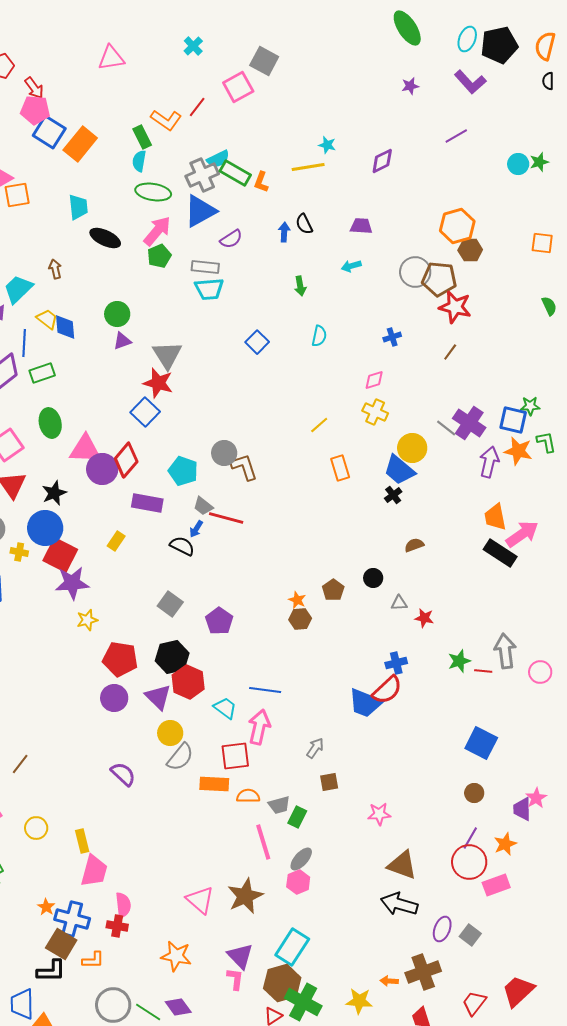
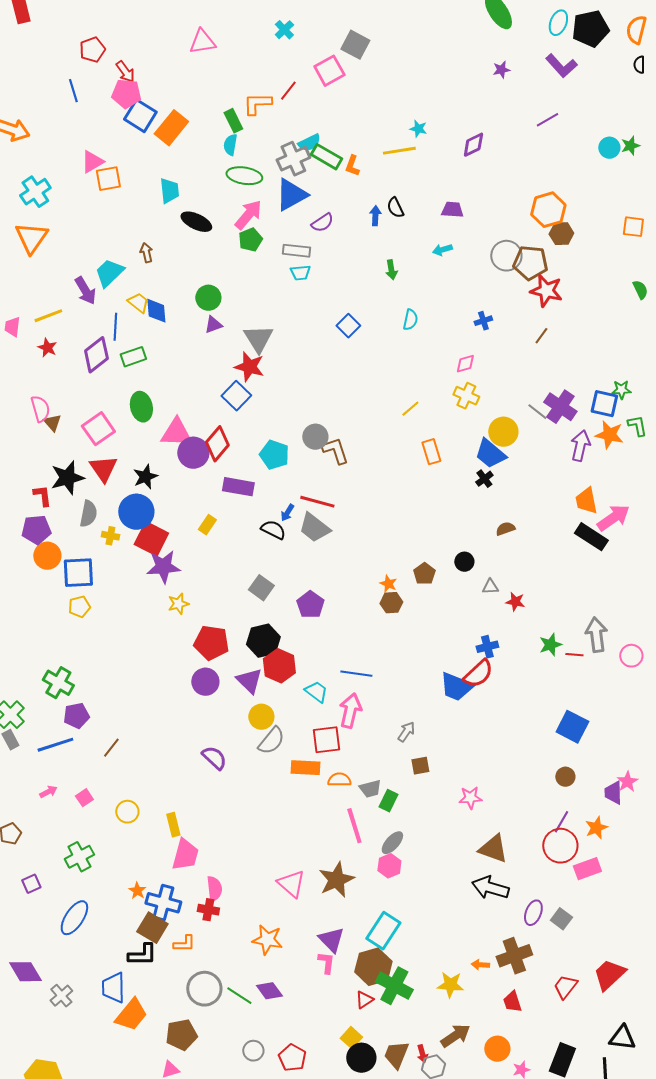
orange L-shape: (166, 120) -> (257, 104), turned 144
cyan trapezoid: (209, 289) -> (300, 273), size x0.7
gray trapezoid: (203, 506) -> (314, 528), moved, size x1.6

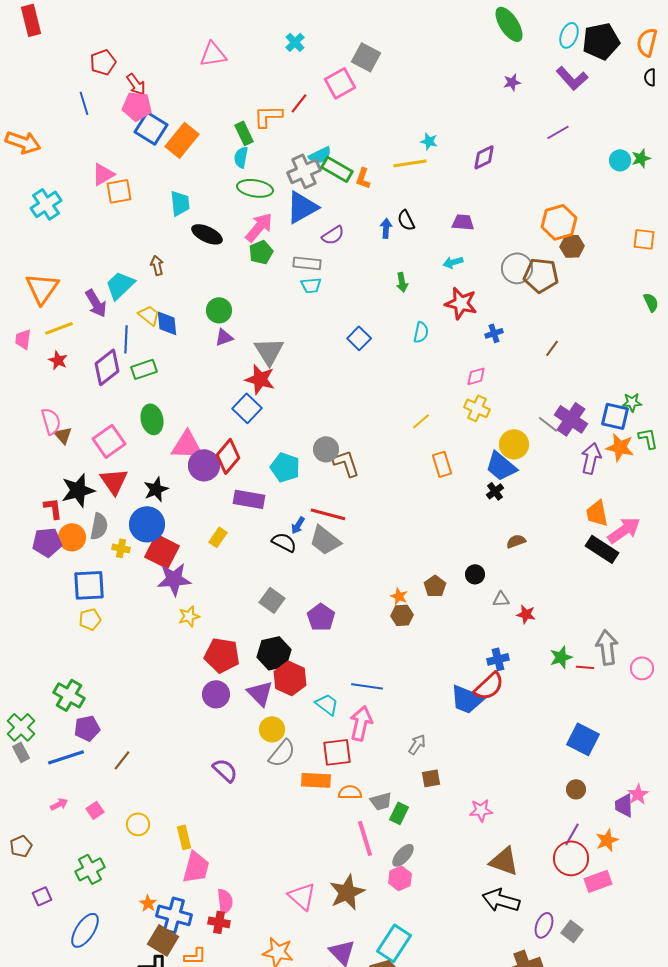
orange triangle: (31, 238) -> (42, 288), moved
red star: (546, 291) -> (461, 303), moved
orange circle: (47, 556) -> (72, 537), moved

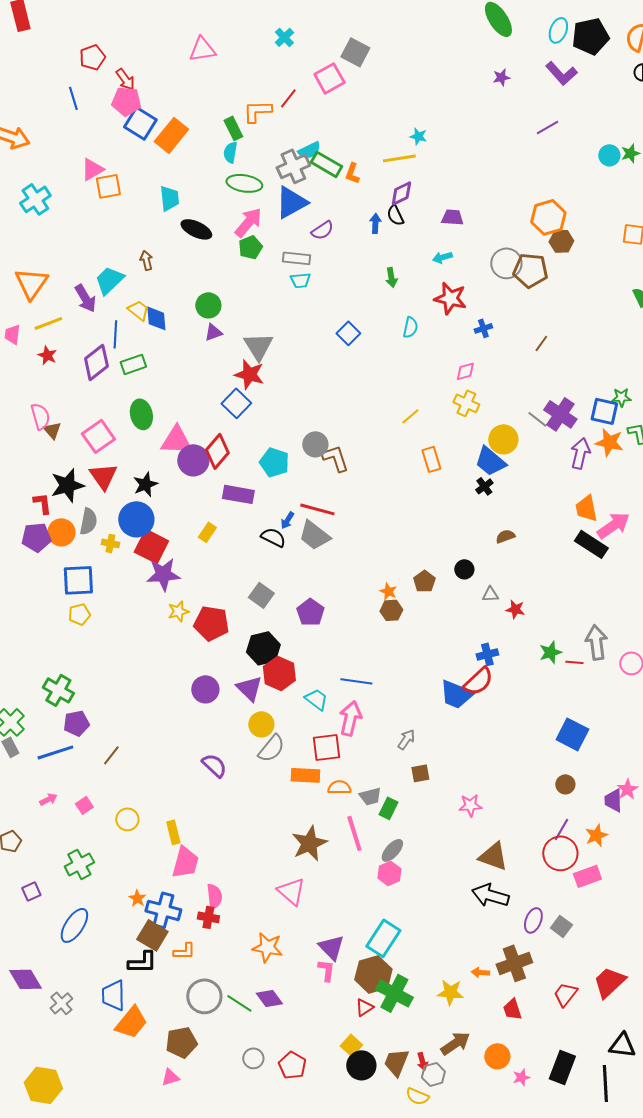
purple diamond: (484, 157) -> (401, 193), moved
red pentagon: (222, 655) -> (211, 623), moved
brown star: (347, 892) -> (309, 843), moved

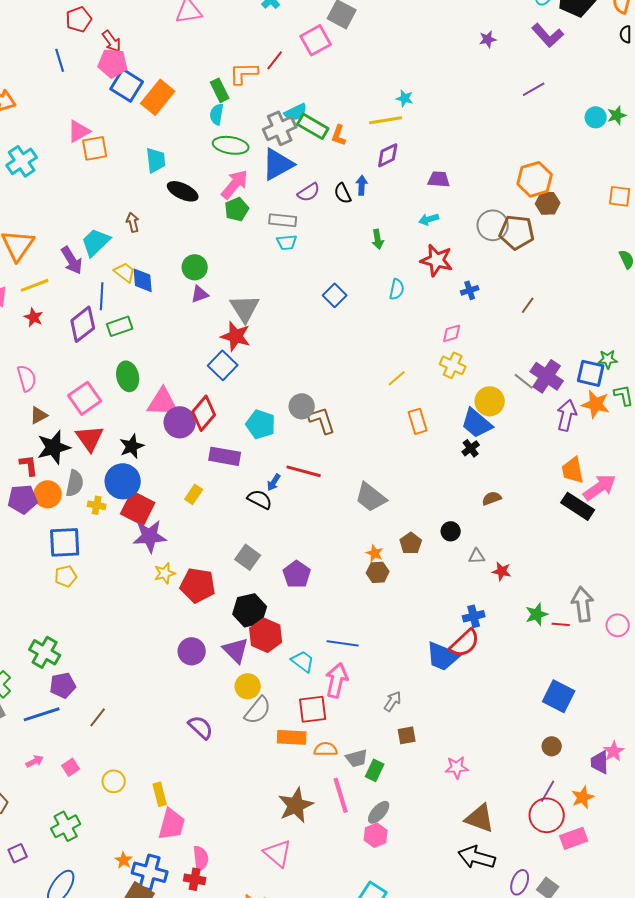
black semicircle: (395, 215) -> (343, 193), moved
brown triangle: (52, 430) -> (39, 415), moved, turned 42
gray trapezoid: (314, 535) -> (371, 497), moved

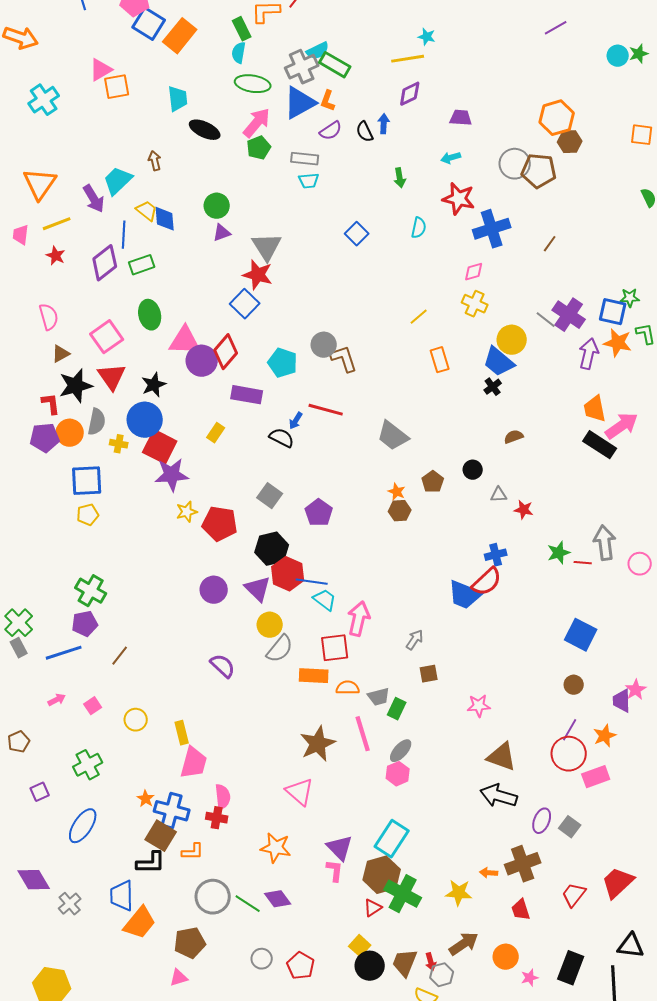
orange L-shape: (339, 135) -> (328, 101), moved
blue cross: (470, 290) -> (492, 229), size x2.0
blue line: (343, 643) -> (312, 582), moved
green cross: (45, 652) -> (91, 591), moved

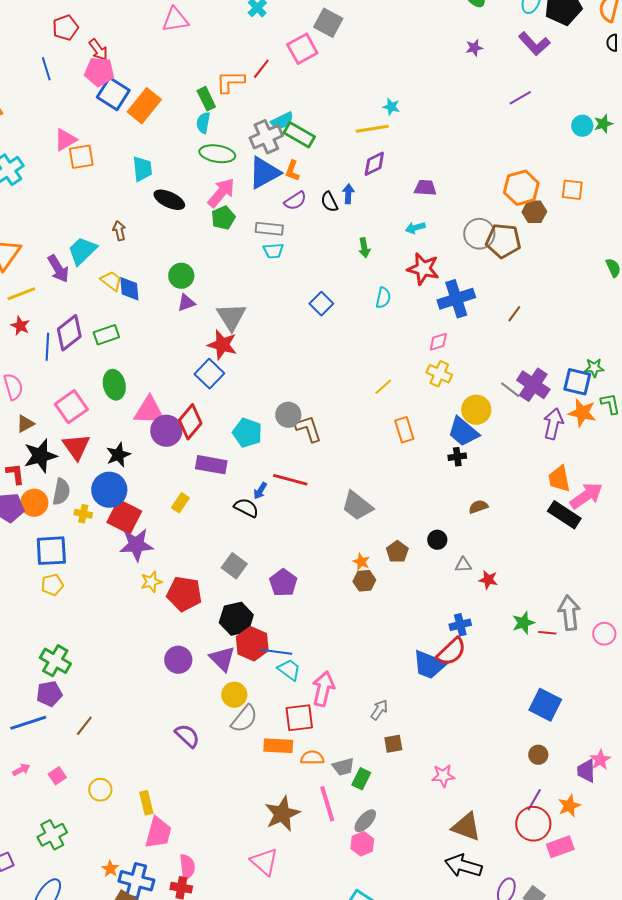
orange square: (642, 135) -> (572, 190), moved
blue line: (124, 235) -> (47, 347), moved
black cross: (493, 387) -> (457, 457), turned 30

